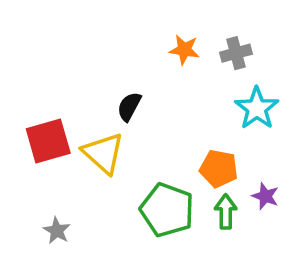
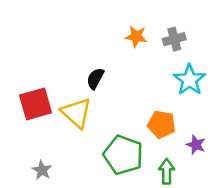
green arrow: (226, 212) -> (167, 171), moved

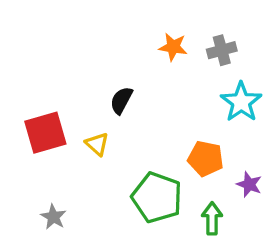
yellow triangle: (76, 113) -> (97, 144), size x0.6

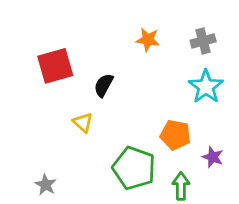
gray cross: (222, 50) -> (203, 41), moved
red square: (45, 133) -> (55, 66), moved

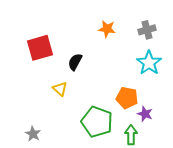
purple star: (213, 157) -> (145, 114), moved

